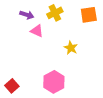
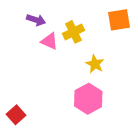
yellow cross: (55, 13) -> (73, 32), moved
pink hexagon: (54, 82) -> (88, 99), moved

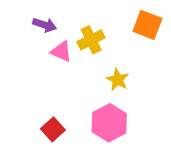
orange square: (119, 20) -> (147, 25), turned 30
red square: (16, 115) -> (53, 129), moved

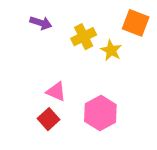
pink triangle: (61, 51) -> (56, 92), moved
yellow star: (118, 80) -> (111, 50), moved

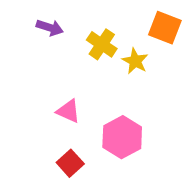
yellow cross: (84, 37) -> (102, 44), turned -30
red square: (49, 119) -> (70, 163), moved

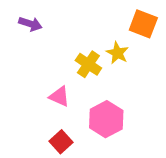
purple arrow: (50, 28) -> (30, 24), moved
yellow cross: (102, 44) -> (88, 64), moved

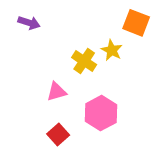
pink triangle: (59, 97) -> (57, 92), turned -40

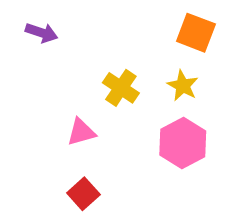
yellow star: (112, 50) -> (183, 86), moved
pink hexagon: (101, 113) -> (183, 143), moved

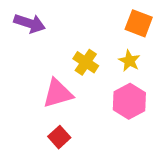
purple arrow: (41, 33) -> (30, 23), size x1.4
pink triangle: (81, 132) -> (58, 93), size x1.5

